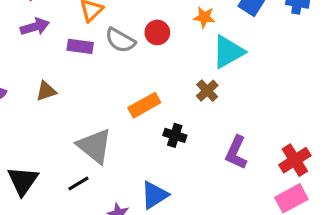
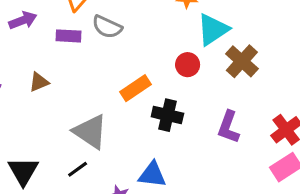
red circle: (157, 32) -> (188, 65), moved
brown cross: (207, 91) -> (242, 61), moved, size x1.5
black cross: (175, 135) -> (167, 115), size x1.4
blue triangle: (154, 195) -> (152, 175), turned 44

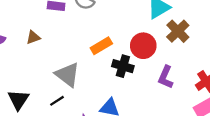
red circle: (188, 65) -> (143, 46), moved, size x1.5

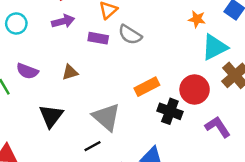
purple L-shape: (166, 77) -> (218, 127), turned 120
black triangle: (18, 100) -> (51, 116), moved

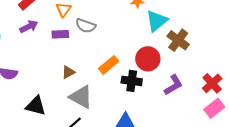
brown triangle: (70, 72) -> (68, 72), moved
black triangle: (51, 116) -> (36, 106), turned -40
purple L-shape: (218, 127) -> (173, 85), turned 105

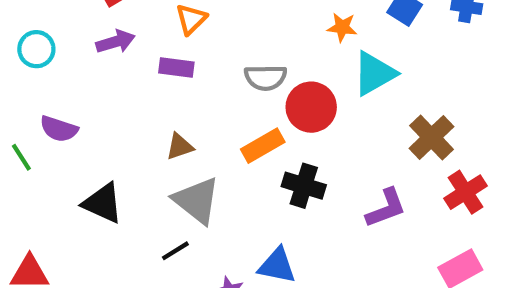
gray semicircle: (86, 26) -> (265, 78), moved, turned -30
brown cross: (178, 40) -> (431, 137), moved
red circle: (148, 59) -> (311, 107), moved
red cross: (212, 83) -> (466, 192), moved

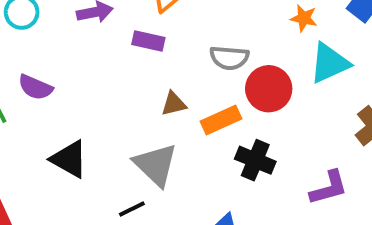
brown triangle: (180, 147) -> (174, 104), moved

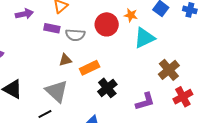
gray semicircle: (229, 58) -> (75, 35), moved
red circle: (269, 89) -> (107, 24), moved
black cross: (255, 160) -> (107, 88), turned 30

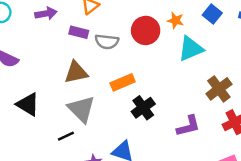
brown triangle: (65, 60) -> (76, 72), moved, size x1.5

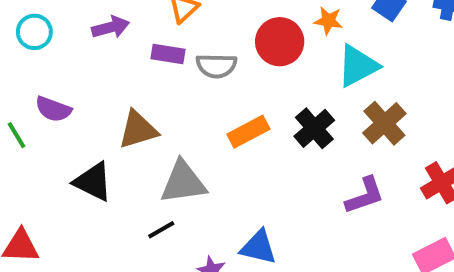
brown triangle: (76, 72) -> (138, 130), moved
brown cross: (219, 89) -> (384, 123), moved
black cross: (143, 108) -> (314, 128), moved
gray triangle: (81, 109) -> (183, 182), turned -48

